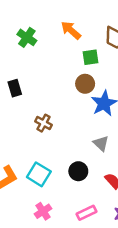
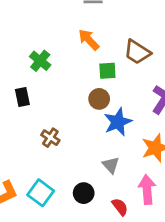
green cross: (27, 37) -> (40, 61), moved

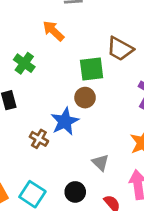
orange arrow: (89, 40) -> (53, 31), moved
green square: (107, 71) -> (92, 69), size x1.4
blue star: (118, 122) -> (65, 121), moved

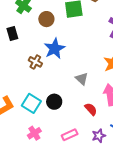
brown circle: (85, 98) -> (46, 19), moved
black circle: (75, 192) -> (54, 102), moved

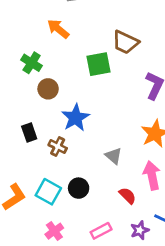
brown circle: (46, 19) -> (48, 89), moved
black rectangle: (12, 33) -> (29, 133), moved
brown cross: (35, 62) -> (58, 147), moved

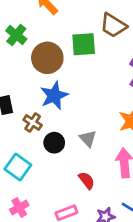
brown circle: (48, 89) -> (47, 58), moved, size x1.5
black circle: (79, 188) -> (54, 143), moved
red semicircle: (128, 196) -> (87, 180), moved

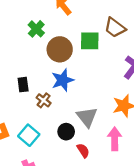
gray triangle: (88, 139) -> (87, 117), size x1.5
black circle: (54, 143) -> (66, 132), moved

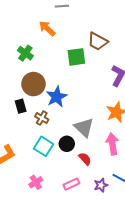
brown circle: (60, 49) -> (33, 84), moved
cyan square: (29, 135) -> (44, 146), moved

